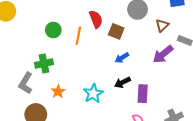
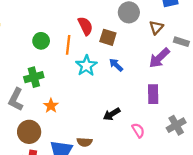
blue arrow: (122, 58) -> (116, 65), turned 80
black arrow: (122, 82) -> (112, 114), moved
cyan star: (93, 94) -> (86, 66), moved
purple rectangle: (143, 94) -> (153, 94), moved

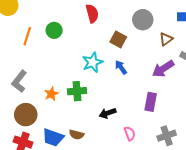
red semicircle: (85, 26) -> (92, 14), moved
orange line: (68, 45) -> (27, 36), moved
green cross: (34, 77) -> (77, 91), moved

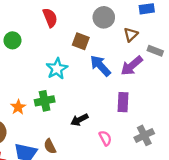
blue arrow: (121, 67) -> (100, 66), moved, size x1.5
brown semicircle: (77, 135) -> (50, 146), turned 56

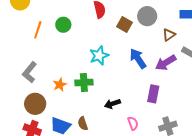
brown square: (81, 41) -> (124, 24), moved

